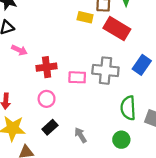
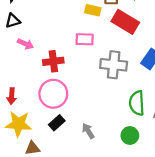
pink rectangle: (77, 77) -> (85, 39), moved
pink circle: (47, 99) -> (53, 94), size x1.6

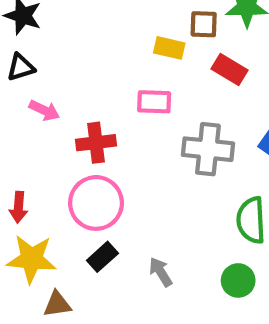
red rectangle: (125, 22) -> (230, 69), size x0.7

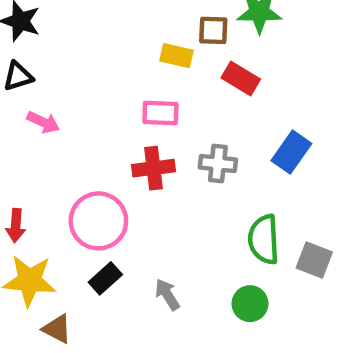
red cross: (96, 143) -> (154, 168), moved
gray cross: (208, 149) -> (218, 164), size x0.7
brown triangle: (57, 304) -> (57, 329), turned 36

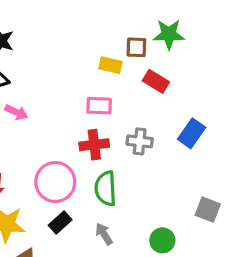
green semicircle: (264, 239) -> (106, 188), moved

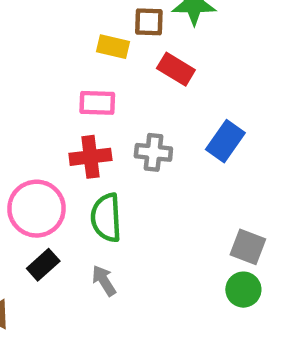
green circle: (162, 240) -> (243, 290), moved

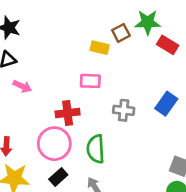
brown square: (149, 22) -> (121, 33), turned -30
red rectangle: (176, 69) -> (168, 45), moved
red cross: (90, 157) -> (68, 113), moved

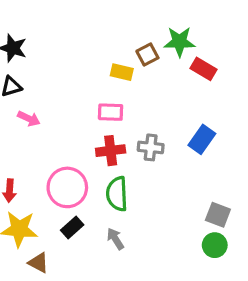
red cross: (68, 113) -> (111, 151), moved

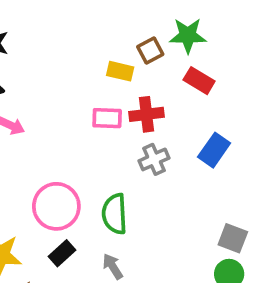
red rectangle: (204, 69) -> (199, 81), moved
gray cross: (151, 147) -> (154, 159), turned -30
red cross: (111, 151) -> (146, 114), moved

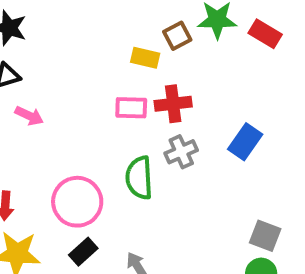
red rectangle: (199, 81) -> (265, 34), moved
green semicircle: (115, 214) -> (139, 178), moved

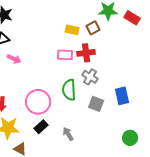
brown square: (177, 36) -> (93, 28), moved
blue rectangle: (245, 142) -> (122, 96), moved, turned -48
gray cross: (181, 152) -> (90, 77), turned -35
gray square: (265, 236) -> (96, 104), moved

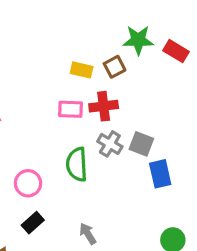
pink circle: (38, 102) -> (28, 183), size x0.7
gray square: (96, 104) -> (141, 144), moved
gray arrow: (68, 134) -> (88, 234), moved

